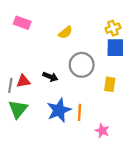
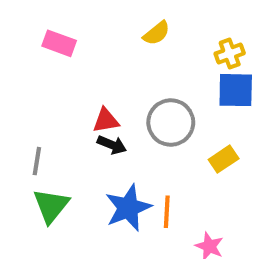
yellow semicircle: (65, 32) -> (157, 33), moved
red triangle: (23, 81) -> (106, 120), moved
yellow rectangle: (110, 84) -> (224, 159), turned 48

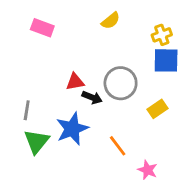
black arrow: (112, 145) -> (92, 97), moved
blue star: (128, 208) -> (72, 129), moved
orange line: (167, 212) -> (118, 146), turned -40

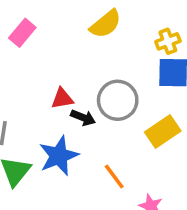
yellow semicircle: (111, 21) -> (106, 24), size x1.4
pink rectangle: (42, 28) -> (22, 33), turned -70
yellow rectangle: (158, 109) -> (163, 131), size x1.4

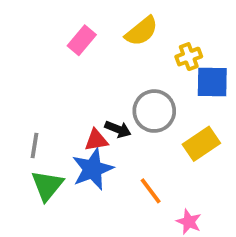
pink rectangle: (22, 33) -> (82, 40), moved
yellow cross: (168, 41) -> (189, 57), moved
red triangle: (62, 99) -> (96, 140), moved

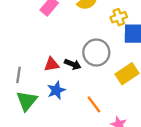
red triangle: (96, 140) -> (52, 64), moved
blue star: (93, 169) -> (56, 90), size x0.7

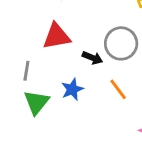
red triangle: (52, 64) -> (57, 36), moved, size x1.5
orange line: (94, 104) -> (118, 89), moved

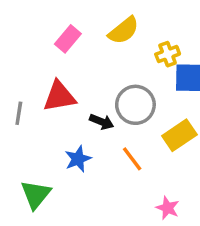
gray line: (26, 71) -> (19, 113), moved
green triangle: (36, 102) -> (36, 194), moved

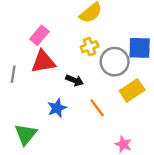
pink rectangle: (68, 39) -> (39, 35), moved
yellow cross: (168, 54) -> (90, 47), moved
gray circle: (135, 105) -> (115, 62), moved

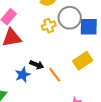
gray circle: (115, 62) -> (70, 18), moved
black arrow: (74, 80) -> (37, 65), moved

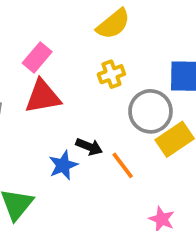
gray circle: (70, 18) -> (150, 111), moved

